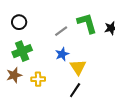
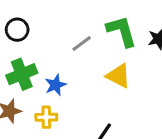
blue star: (62, 54) -> (56, 85), moved
yellow triangle: (78, 67) -> (118, 76), moved, turned -30

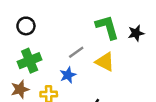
gray line: (82, 43) -> (76, 52), moved
blue star: (56, 85) -> (68, 75), moved

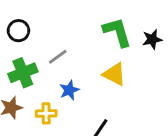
gray line: (76, 52) -> (58, 57), moved

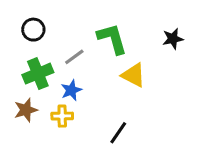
green L-shape: (117, 32) -> (112, 39), moved
blue star: (69, 90) -> (71, 90), moved

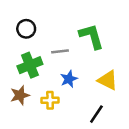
gray line: (74, 57) -> (60, 51), turned 30
yellow triangle: (133, 75) -> (108, 80), moved
blue star: (71, 90) -> (69, 79), moved

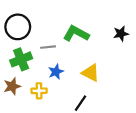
black circle: (26, 29) -> (18, 27), size x1.5
green L-shape: (91, 36) -> (76, 34), turned -45

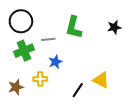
green L-shape: (76, 34) -> (74, 27), turned -105
yellow triangle: (91, 73) -> (101, 80), moved
brown star: (12, 86) -> (16, 87), moved

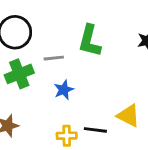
yellow cross: (40, 79) -> (67, 136), moved
black line: (78, 90) -> (95, 130), turned 63

